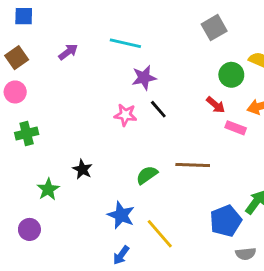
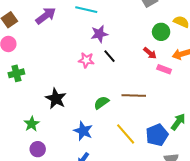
purple arrow: (68, 52) -> (46, 16), size x1.5
black star: (82, 169) -> (56, 99), size x1.5
green star: (48, 189) -> (32, 124), moved
purple circle: (29, 229) -> (38, 149), moved
yellow line: (160, 234) -> (126, 134), moved

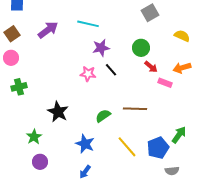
green circle: (161, 32) -> (141, 48), moved

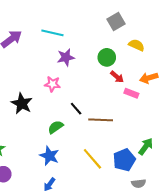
yellow semicircle: (182, 36) -> (136, 45), moved
black line: (111, 70) -> (76, 109), moved
black star: (58, 112) -> (22, 103), moved
green semicircle: (103, 116) -> (56, 127), moved

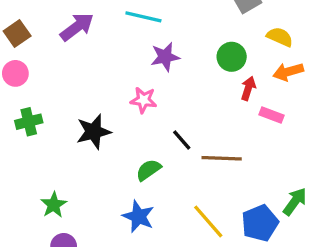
red arrow: (117, 77) -> (248, 88), turned -112
orange arrow: (149, 78) -> (288, 72), moved
black star: (22, 103) -> (94, 132), turned 30

